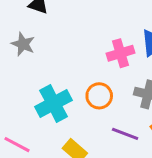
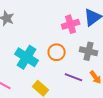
cyan cross: (54, 103) -> (27, 57), turned -30

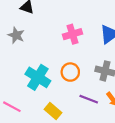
pink cross: (71, 24) -> (72, 34), moved

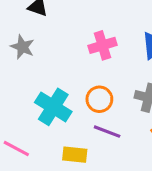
purple line: (89, 99) -> (107, 132), moved
yellow rectangle: (53, 111) -> (75, 155), turned -35

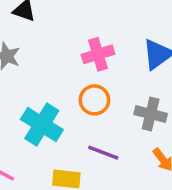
orange circle: (99, 99) -> (94, 100), moved

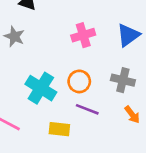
orange circle: (94, 100) -> (79, 81), moved

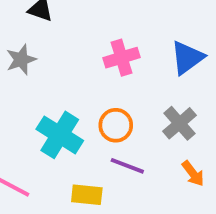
gray star: (14, 36) -> (21, 60), turned 30
gray cross: (123, 80) -> (179, 123), turned 35

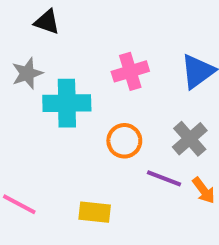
cyan cross: (60, 135) -> (67, 103), moved, turned -33
purple line: (127, 166) -> (164, 178), moved

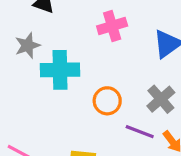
pink cross: (130, 71) -> (112, 26), moved

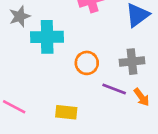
gray cross: (161, 99) -> (132, 62), turned 35

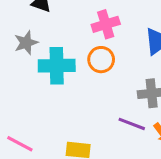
orange circle: (87, 63) -> (101, 60), moved

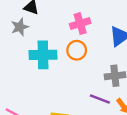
gray star: (26, 43) -> (20, 27), moved

